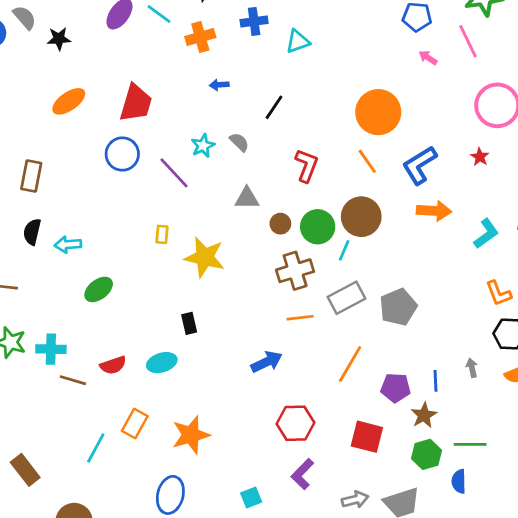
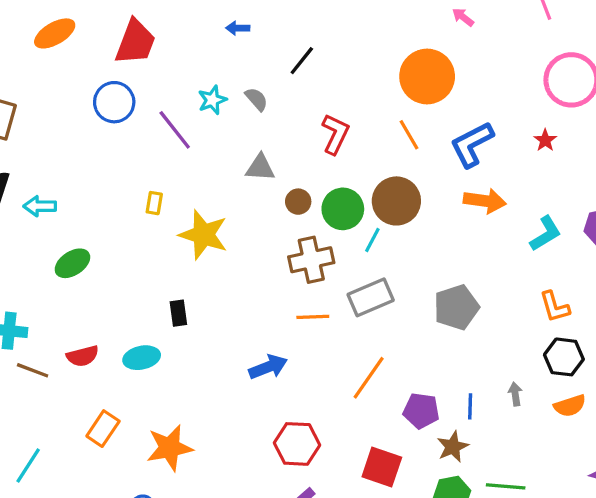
pink arrow: (428, 58) -> (463, 17), moved
gray pentagon: (398, 307) -> (456, 307), moved
cyan line: (96, 448) -> (28, 465), moved

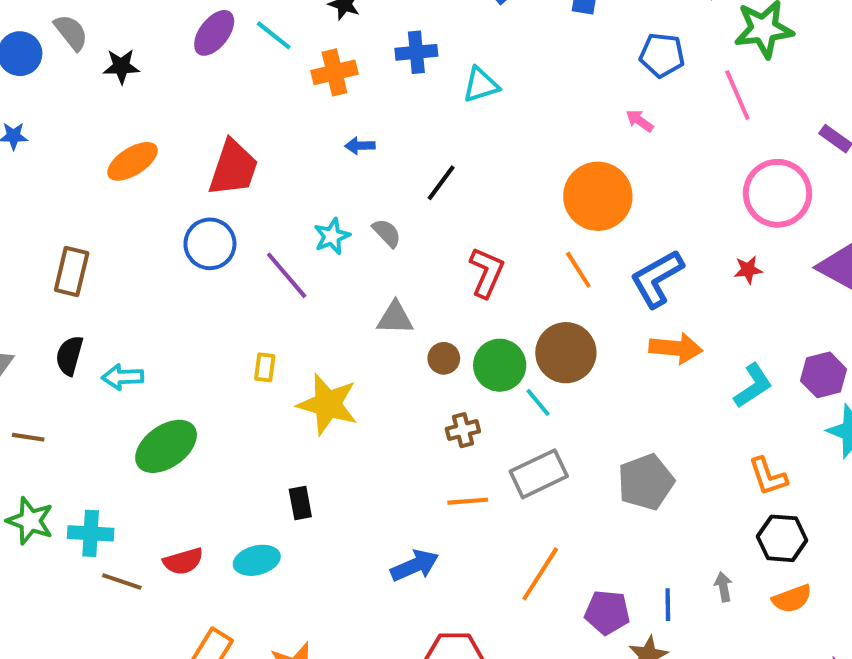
red star: (545, 140) -> (748, 270), turned 30
cyan line: (372, 240) -> (538, 402), turned -65
brown cross: (311, 260) -> (463, 430), size x0.6
green ellipse: (72, 263) -> (166, 446), size x1.4

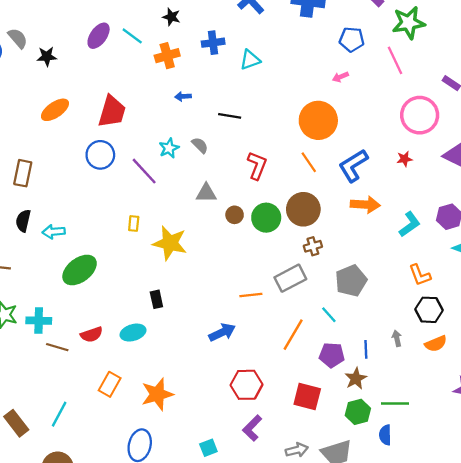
pink arrow: (640, 121) -> (340, 77), turned -56
black line: (441, 183) -> (230, 116), turned 65
cyan line: (538, 402) -> (329, 315), moved
brown cross: (463, 430) -> (313, 246), moved

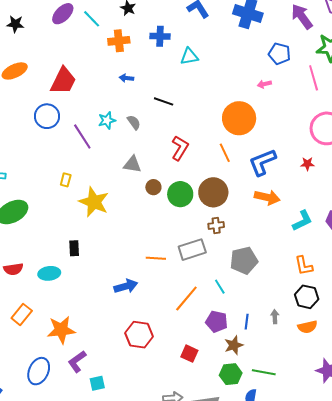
red square: (307, 397) -> (189, 354), size x0.7
purple L-shape: (252, 428) -> (77, 361), moved

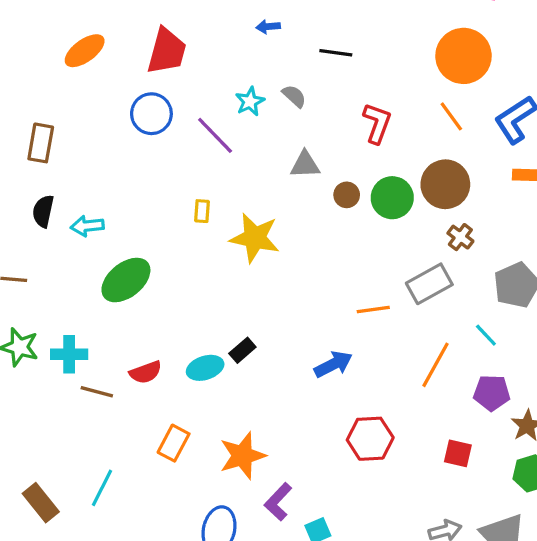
brown cross: (216, 225) -> (460, 237), turned -35
black rectangle: (74, 248) -> (242, 350), moved, turned 63

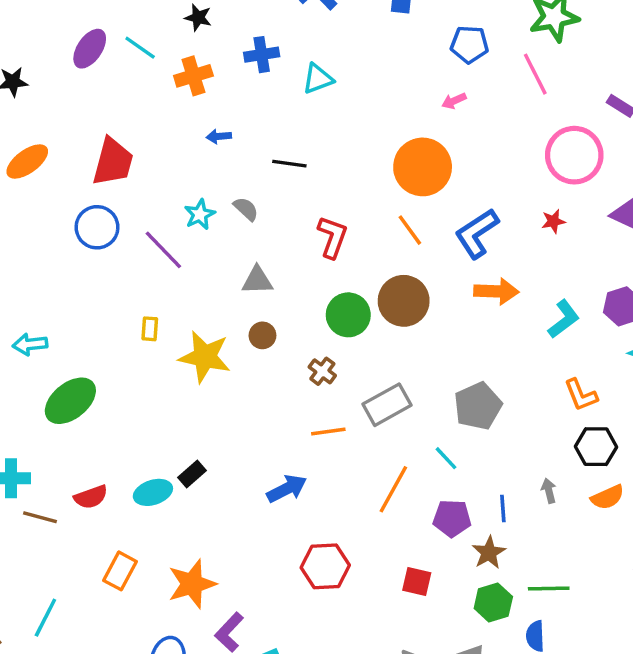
brown circle: (347, 195) -> (262, 335), moved
brown cross: (460, 237) -> (322, 371), moved

